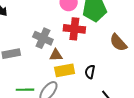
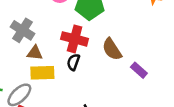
red cross: (74, 29) -> (75, 39), moved
black semicircle: (90, 72) -> (73, 62), moved

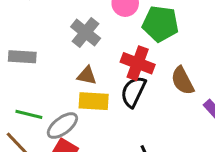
gray cross: (22, 30) -> (86, 32), moved
black semicircle: (73, 62) -> (133, 92), size x1.5

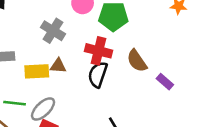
yellow rectangle: (94, 101) -> (37, 71), moved

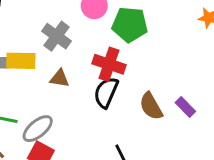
brown semicircle: (137, 61) -> (151, 106), moved
yellow rectangle: (37, 71) -> (21, 61), moved

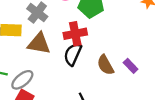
red cross: (109, 64) -> (75, 34), turned -30
brown triangle: (60, 78) -> (39, 43), size x1.6

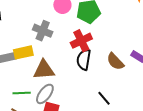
brown triangle: (39, 43) -> (44, 70), moved

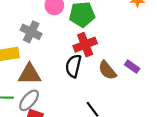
red cross: (81, 41) -> (85, 45), moved

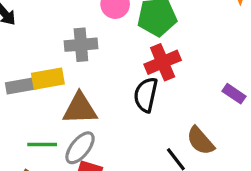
gray cross: (31, 32) -> (81, 45), turned -30
brown semicircle: (107, 70) -> (200, 141), moved

